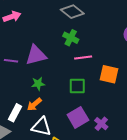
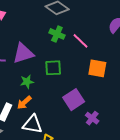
pink line: (83, 58) -> (80, 41), moved, turned 54
green square: (77, 86) -> (53, 68), moved
purple square: (78, 117) -> (74, 100), moved

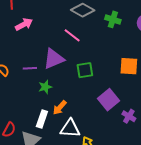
green cross: (57, 34) -> (113, 19), moved
pink line: (80, 41) -> (72, 35), moved
green star: (27, 82) -> (45, 87), moved

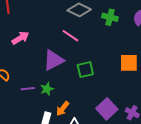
pink arrow: (24, 24) -> (20, 38), moved
purple line: (30, 68) -> (28, 89), moved
purple square: (109, 100) -> (107, 109), moved

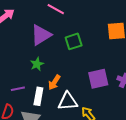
purple line: (28, 89) -> (18, 89), moved
purple square: (107, 109) -> (98, 79), turned 35

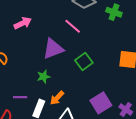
green square: (74, 41) -> (84, 61), turned -30
purple square: (98, 79) -> (101, 103), turned -30

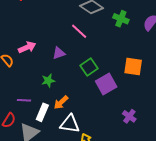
pink arrow: (23, 23) -> (27, 47), moved
purple triangle: (53, 49) -> (59, 53), size x0.6
purple square: (101, 103) -> (106, 84), moved

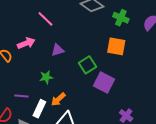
pink line: (79, 31) -> (45, 19), moved
orange square: (133, 66) -> (116, 46), moved
purple square: (106, 84) -> (104, 82), turned -35

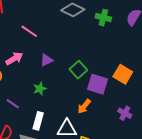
orange square: (116, 46) -> (123, 74), moved, turned 30
purple line: (21, 96) -> (13, 104), moved, turned 40
orange arrow: (58, 99) -> (84, 106), moved

